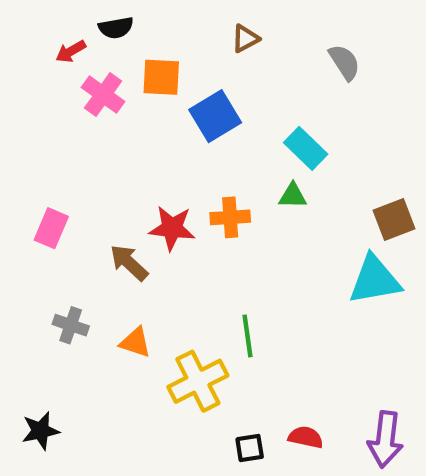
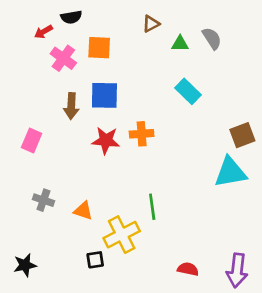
blue square: (215, 116) -> (104, 95), moved, turned 32
green triangle: (293, 196) -> (180, 44), moved
brown arrow: (129, 263) -> (71, 106), moved, turned -130
black square: (250, 448) -> (95, 260), moved

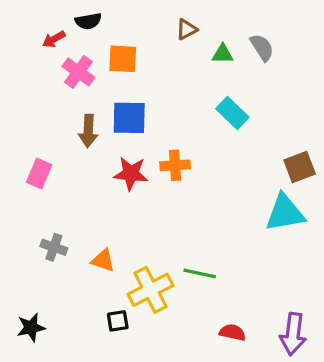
green line: (152, 207) -> (200, 273), moved, turned -70

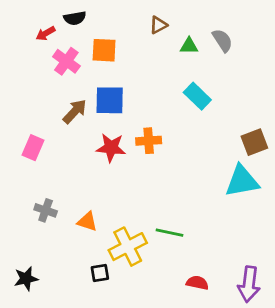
brown arrow: (88, 131) -> (75, 111), turned -140

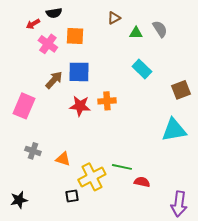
brown square: (254, 142) -> (181, 90), moved
pink rectangle: (33, 148) -> (24, 106), size x1.4
red semicircle: (197, 283) -> (142, 182), moved

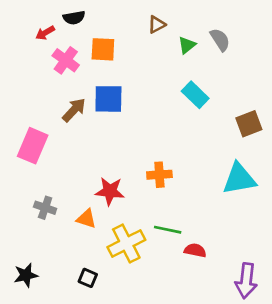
green triangle: (136, 33) -> (187, 45), turned -40
orange cross: (107, 101) -> (159, 175), moved
red star: (80, 106) -> (110, 191), moved
black square: (72, 196) -> (88, 278), moved, turned 32

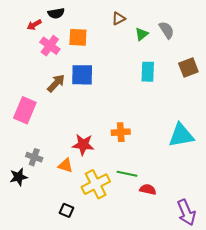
cyan rectangle: (195, 95) -> (148, 72), turned 48
brown square: (249, 124) -> (188, 68), moved
black star: (26, 275) -> (19, 177), moved
purple arrow: (246, 281) -> (186, 212), turned -30

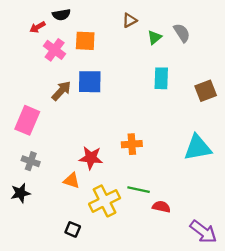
brown square: (188, 68) -> (206, 91), moved
gray cross: (34, 157) -> (31, 161), moved
purple arrow: (186, 212) -> (203, 232), turned -30

